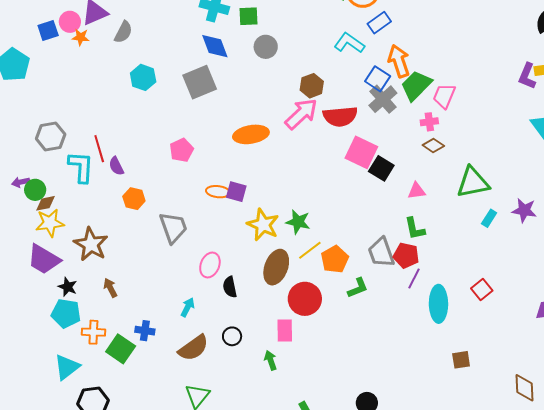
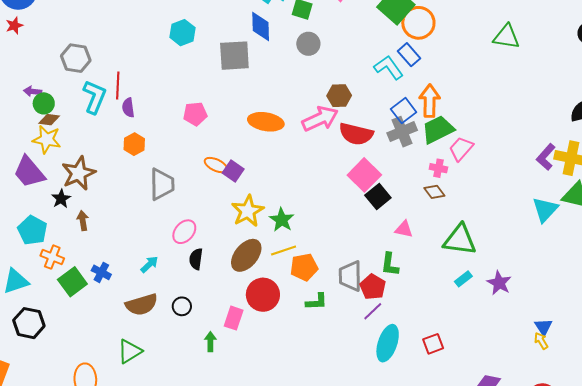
blue rectangle: (379, 23) -> (409, 55), moved, turned 65
black star: (68, 287) -> (61, 199), moved

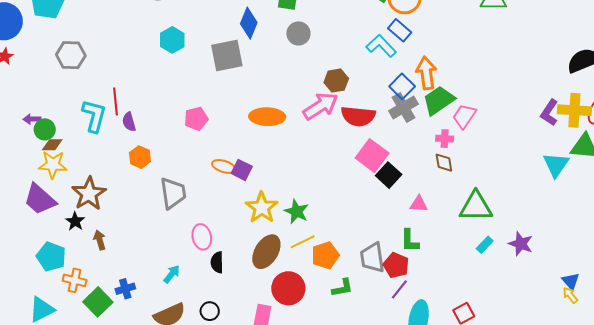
blue diamond: (261, 27) -> (249, 23), turned 32
gray hexagon: (76, 58) -> (71, 55), moved
brown diamond: (434, 192) -> (444, 163), turned 35
pink ellipse: (184, 232) -> (202, 237), turned -45
blue cross: (101, 272) -> (125, 289), turned -36

